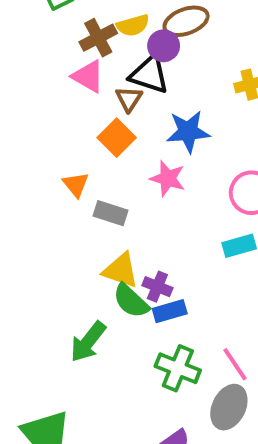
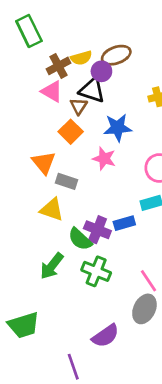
orange triangle: (76, 185) -> (44, 163), size x1.4
yellow triangle: (121, 270) -> (52, 210), moved
purple cross: (157, 287) -> (97, 230), size x1.4
blue rectangle: (170, 311) -> (124, 223), moved
green cross: (178, 368) -> (96, 271), moved

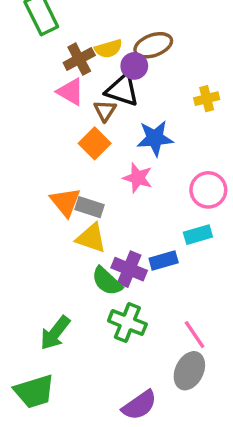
orange triangle: (44, 163) -> (65, 202), moved
yellow triangle: (52, 210) -> (91, 238), moved
green arrow: (52, 266) -> (55, 333), moved

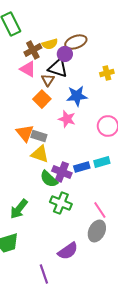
cyan rectangle: (198, 235) -> (102, 162), moved

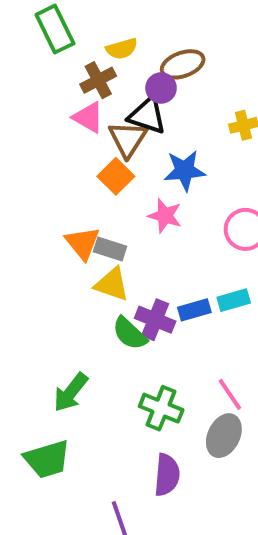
yellow semicircle: (50, 44) -> (122, 49), moved
brown triangle: (48, 80) -> (128, 139), size x1.5
green cross: (61, 203) -> (161, 408), moved
purple semicircle: (68, 251) -> (167, 475), turned -50

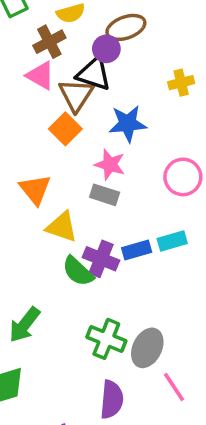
gray rectangle: (110, 249) -> (105, 195), moved
pink line: (230, 394) -> (174, 387), moved
gray ellipse: (224, 436) -> (147, 348), moved

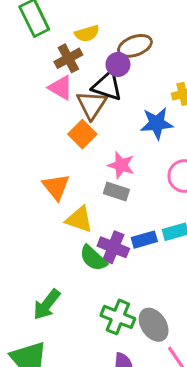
blue star: (128, 124) -> (157, 123), moved
gray ellipse: (147, 348) -> (154, 325), turned -60

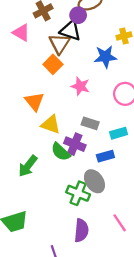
pink triangle: (61, 88) -> (21, 33), moved
gray rectangle: (116, 191) -> (90, 123), moved
blue rectangle: (144, 240) -> (105, 156), moved
green arrow: (47, 305) -> (28, 166), moved
gray ellipse: (154, 325) -> (94, 181), moved

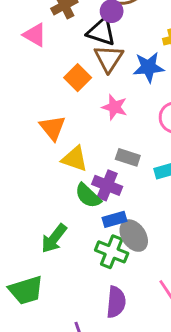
brown triangle: (60, 44) -> (109, 58), moved
blue rectangle: (105, 156) -> (115, 219), moved
green arrow: (28, 166) -> (54, 239), moved

